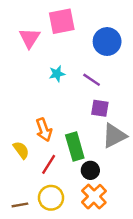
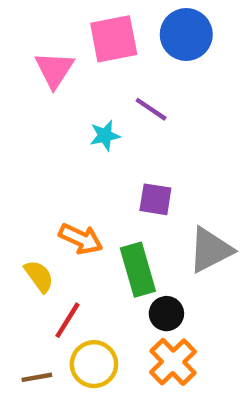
blue circle: (107, 42) -> (186, 34), moved
purple line: (92, 80) -> (151, 109), moved
purple square: (100, 108) -> (155, 199), moved
orange arrow: (44, 130) -> (81, 239), turned -45
red line: (49, 164) -> (68, 320), moved

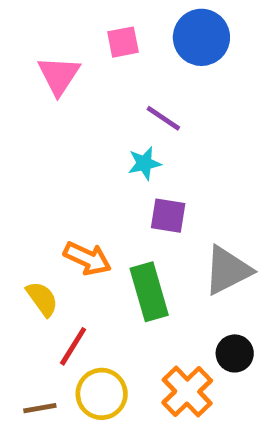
pink square: (114, 39) -> (123, 42), size x0.6
cyan star: (105, 136) -> (144, 163), moved
black circle: (166, 314) -> (235, 353), moved

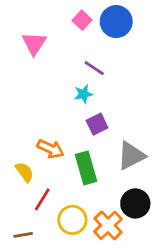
pink square: (123, 42) -> (82, 20), moved, turned -36
purple square: (168, 216) -> (97, 124), turned -35
black circle: (235, 353) -> (135, 203), size x1.4
yellow circle: (102, 394) -> (72, 220), moved

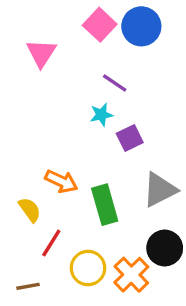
pink square: (82, 20) -> (100, 25), size x1.4
purple square: (97, 124) -> (130, 138), moved

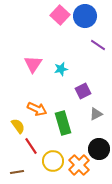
pink triangle: (41, 53) -> (33, 64), moved
purple line: (115, 83) -> (98, 45), moved
purple square: (130, 138) -> (83, 91), moved
gray triangle: (160, 190) -> (96, 114), size x0.6
red line: (51, 243) -> (31, 146), turned -66

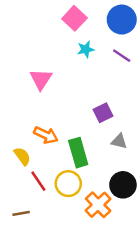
blue circle: (85, 16) -> (122, 20), moved
cyan star: (61, 69) -> (86, 49), moved
gray triangle: (96, 114) -> (119, 141), turned 40
yellow circle: (53, 161) -> (68, 184), moved

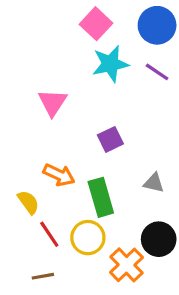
cyan star: (86, 49) -> (110, 64), size x1.6
purple square: (103, 113) -> (110, 139), moved
brown line: (21, 213) -> (43, 276), moved

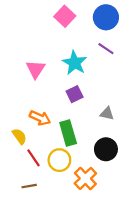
cyan star: (110, 64) -> (75, 63), moved, turned -30
gray triangle: (154, 183) -> (107, 114), moved
black circle: (159, 239) -> (106, 149), moved

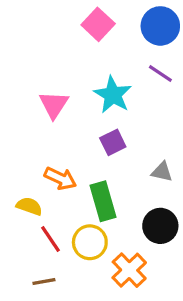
yellow semicircle: (19, 136) -> (29, 206), turned -35

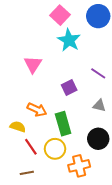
purple line: (160, 73) -> (98, 73), moved
cyan star: (113, 95) -> (69, 40), moved
orange cross: (129, 270) -> (79, 166), turned 30

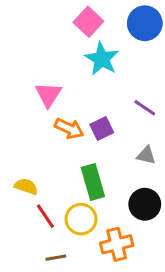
orange arrow: (37, 110) -> (69, 129), moved
brown line: (27, 173) -> (56, 258), moved

